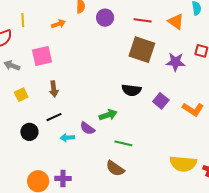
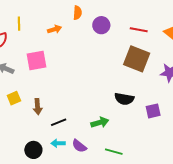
brown arrow: (54, 89) -> (38, 107), moved
purple square: (161, 101) -> (153, 111), turned 35
black line: (54, 117) -> (59, 122), moved
purple semicircle: (87, 128) -> (79, 146), moved
black circle: (29, 132) -> (33, 150), moved

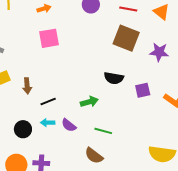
pink square: (37, 61) -> (49, 38), moved

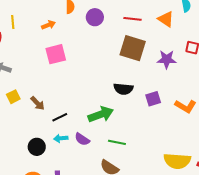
brown arrow: (27, 86) -> (38, 103), turned -35
green arrow: (89, 102) -> (101, 114), size x1.4

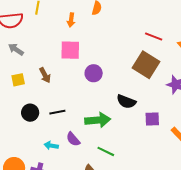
purple circle: (95, 17) -> (94, 73), moved
orange arrow: (48, 25) -> (71, 20), turned 104
brown arrow: (38, 103) -> (45, 75), moved
cyan arrow: (61, 138) -> (51, 146), moved
black circle: (37, 147) -> (30, 113), moved

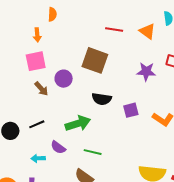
orange arrow: (71, 20) -> (37, 35), moved
brown square: (146, 65) -> (95, 60), moved
brown arrow: (45, 75) -> (41, 89), moved

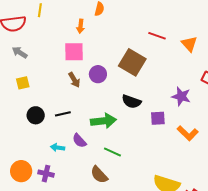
purple star: (146, 72) -> (181, 96), moved

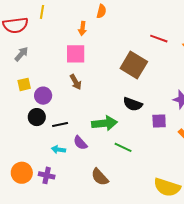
gray arrow: (20, 52) -> (21, 54), turned 98
purple circle: (98, 74) -> (43, 96), moved
black line: (63, 114) -> (60, 125), moved
green line: (112, 152) -> (123, 147), moved

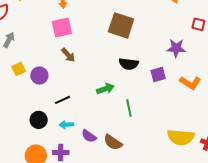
black circle: (37, 117) -> (39, 120), moved
green arrow: (104, 123) -> (105, 89), size x0.7
purple semicircle: (80, 143) -> (89, 136), moved
green line: (123, 147) -> (129, 108), turned 66

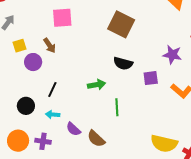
brown arrow: (68, 55) -> (50, 45), moved
yellow square: (18, 69) -> (20, 46), moved
black line: (62, 100) -> (52, 90), turned -49

